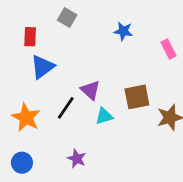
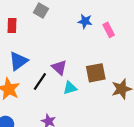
pink rectangle: (168, 49) -> (109, 30), moved
blue triangle: (42, 67) -> (18, 61), moved

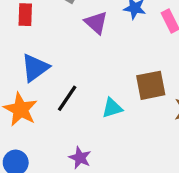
purple triangle: (59, 67) -> (96, 23), moved

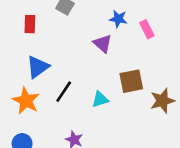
purple triangle: (96, 23) -> (103, 44), moved

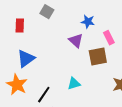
pink rectangle: (147, 29) -> (109, 38), moved
brown square: (131, 81) -> (98, 57), moved
black line: (64, 92) -> (44, 95), moved

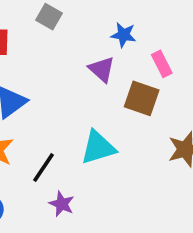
brown square: (98, 57) -> (142, 98), turned 30
cyan triangle: (74, 84) -> (98, 148), size x1.5

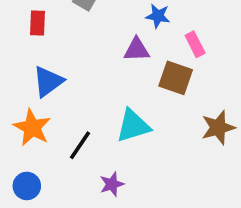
purple triangle: (102, 69) -> (137, 50), turned -44
purple star: (62, 204) -> (112, 184), moved, turned 30

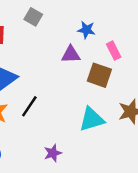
cyan triangle: (133, 126) -> (92, 119), moved
black line: (80, 145) -> (29, 106), moved

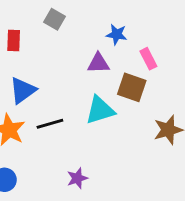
black line: (29, 106) -> (50, 124), turned 40
cyan triangle: (92, 119) -> (100, 110), moved

